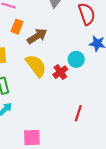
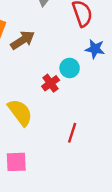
yellow semicircle: (36, 66) -> (20, 112), moved

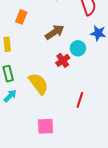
brown arrow: (23, 40) -> (55, 32), moved
pink square: (16, 162) -> (46, 126), moved

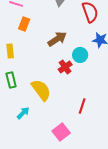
cyan arrow: (10, 96) -> (23, 113), moved
pink square: (46, 126) -> (61, 132), moved, turned -36

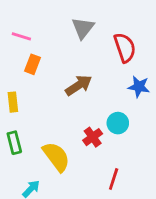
cyan circle: (80, 55) -> (118, 123), moved
red cross: (65, 67) -> (93, 137), moved

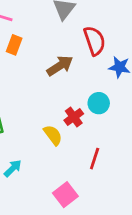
red semicircle: (125, 48) -> (95, 41), moved
yellow semicircle: (56, 157) -> (53, 135), moved, size x0.7

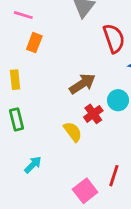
brown arrow: (60, 66) -> (82, 84), moved
red line: (95, 159) -> (114, 176), moved

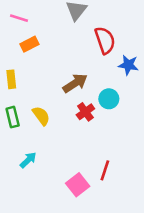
orange rectangle: (34, 43) -> (29, 44), turned 42
yellow semicircle: (73, 132) -> (41, 116), moved

